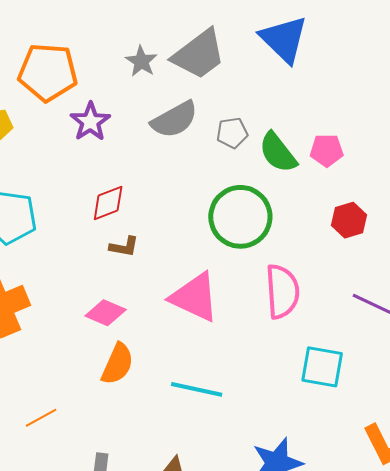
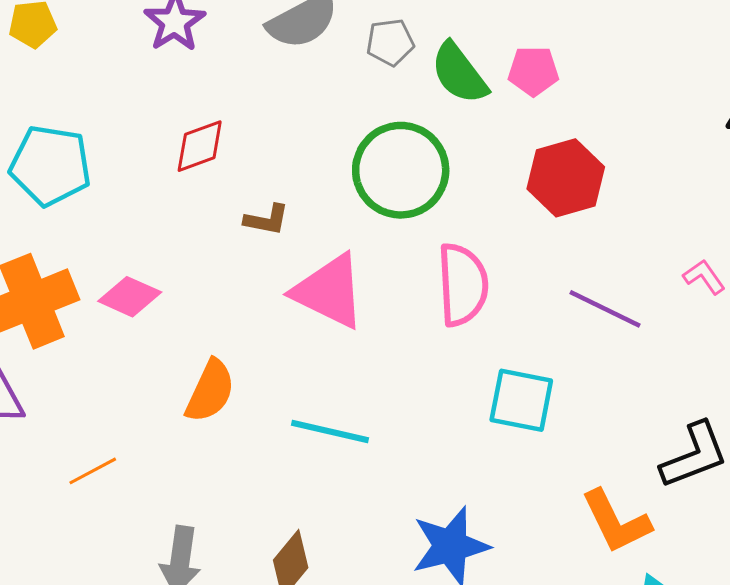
red hexagon: (349, 220) -> (566, 178), size x1.4
brown L-shape: (124, 247) -> (267, 220), moved
pink diamond: (106, 313) -> (130, 297), moved

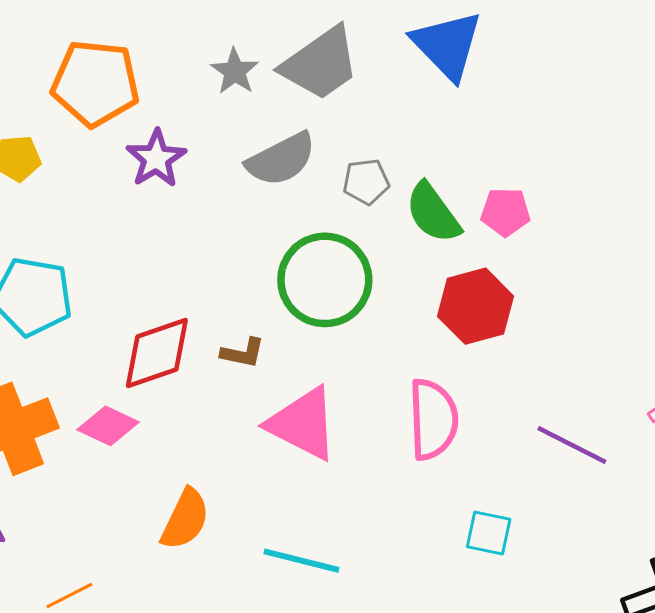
red diamond: (200, 146) -> (157, 353), moved, size x1.4
green circle: (401, 170) -> (325, 280), moved
red hexagon: (566, 178) -> (475, 306), moved
cyan square: (521, 400) -> (489, 533), size x0.7

